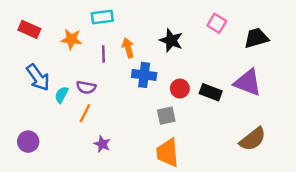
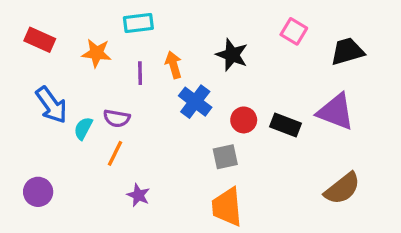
blue cross: (144, 75) -> (195, 102), turned 30

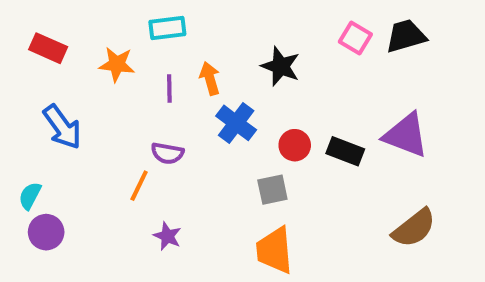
black trapezoid: (347, 51) -> (406, 36), moved
purple semicircle: (117, 118) -> (167, 153), moved
cyan semicircle: (83, 128) -> (30, 196), moved

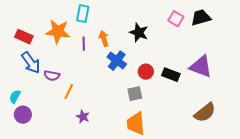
cyan rectangle: (167, 28) -> (83, 14), turned -72
red rectangle: (48, 48) -> (24, 37), moved
orange star: (117, 64) -> (58, 32), size x1.4
purple semicircle: (167, 153) -> (52, 76), moved

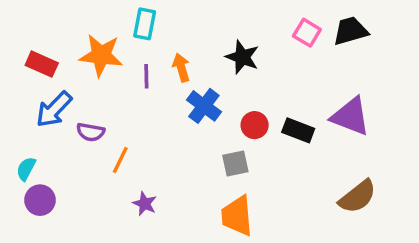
blue arrow: (31, 63) -> (54, 109), turned 80

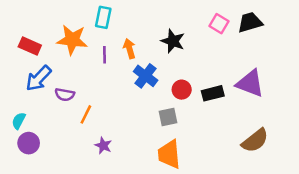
black rectangle: (298, 130) -> (213, 93), turned -35

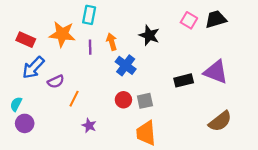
red circle: (182, 90) -> (123, 100), moved
purple semicircle: (65, 95) -> (56, 82), turned -35

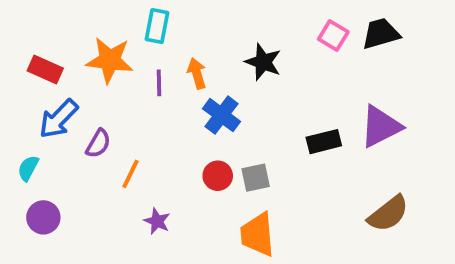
purple triangle: (216, 72) -> (381, 126), turned -48
purple semicircle: (56, 82) -> (98, 144), turned -35
cyan semicircle: (16, 104) -> (28, 168), moved

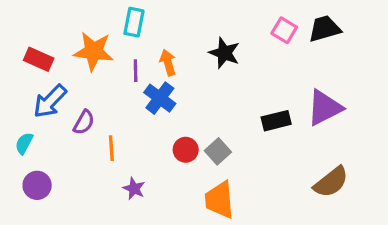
blue cross: (221, 115) -> (160, 98), moved
orange line: (131, 174) -> (111, 148), turned -30
gray square: (256, 178) -> (218, 151), turned -30

